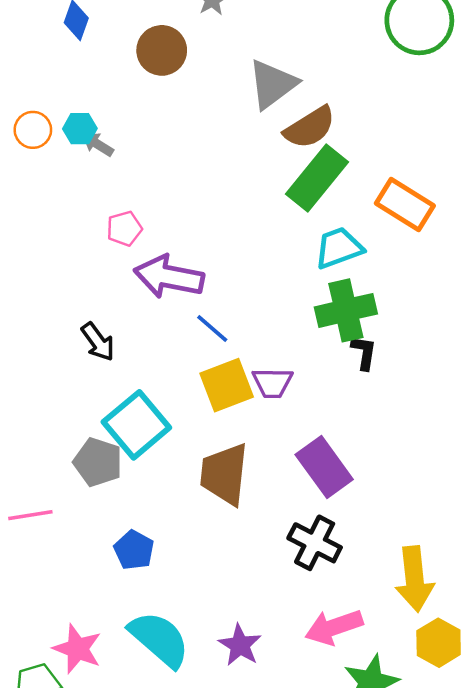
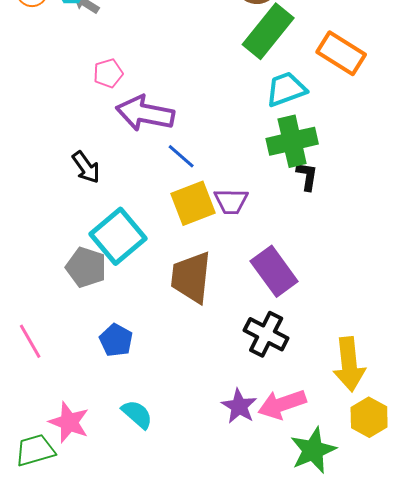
pink line: (30, 515) -> (30, 341), moved, turned 69
cyan semicircle: (159, 639) -> (137, 414), size x0.6
purple star: (240, 645) -> (239, 406), moved

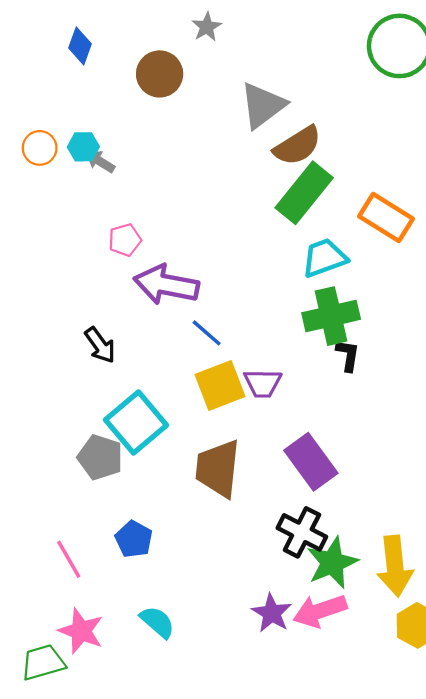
pink line: (30, 341) -> (69, 559), moved
green star: (313, 450) -> (332, 563), moved

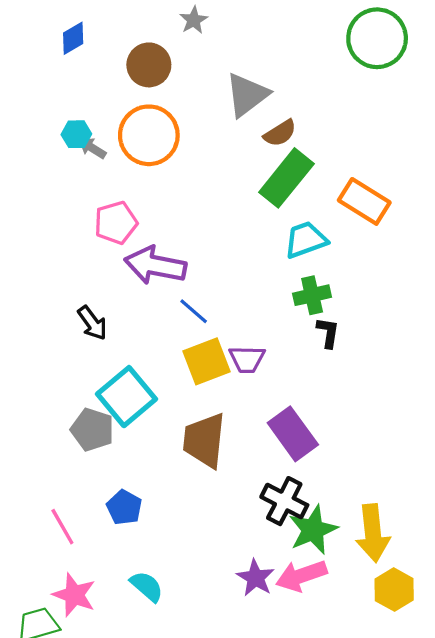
blue diamond: (80, 46) -> (73, 38), turned 40
brown semicircle: (297, 146) -> (280, 133), size x0.7
orange circle: (40, 148) -> (149, 135), moved, size x1.8
pink pentagon: (125, 240) -> (116, 223), size x1.4
green cross: (331, 316) -> (312, 295), size x0.7

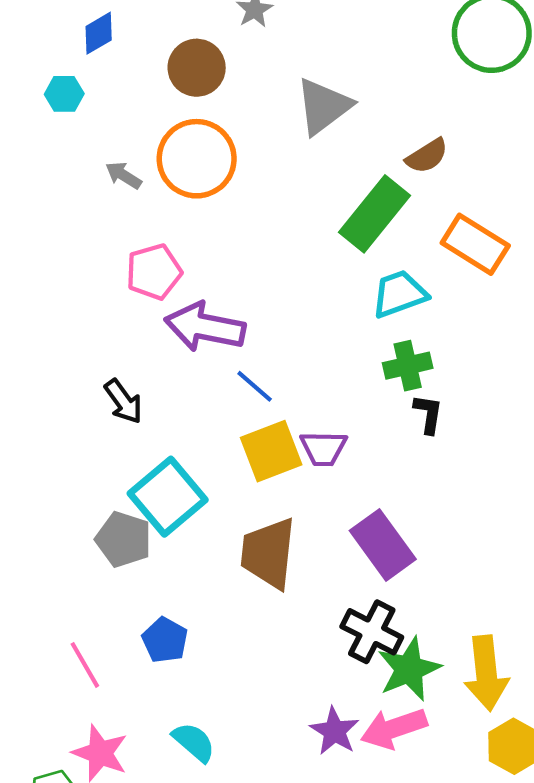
brown semicircle: (280, 133) -> (427, 156), moved
cyan hexagon: (76, 134) -> (64, 94), moved

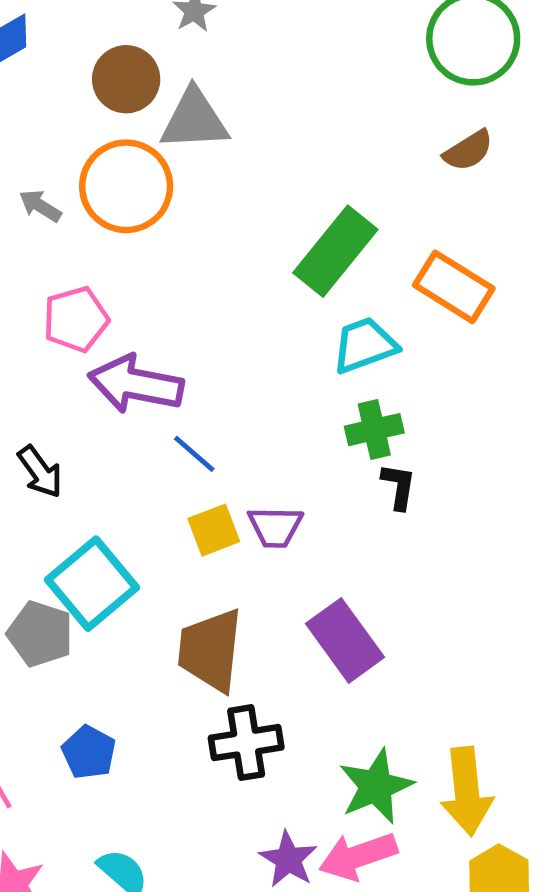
gray triangle: (323, 106) -> (194, 120), moved, turned 34
brown semicircle: (427, 156) -> (468, 151), moved
yellow square: (271, 451) -> (214, 530), size x0.7
black cross: (372, 632) -> (246, 743), moved, turned -36

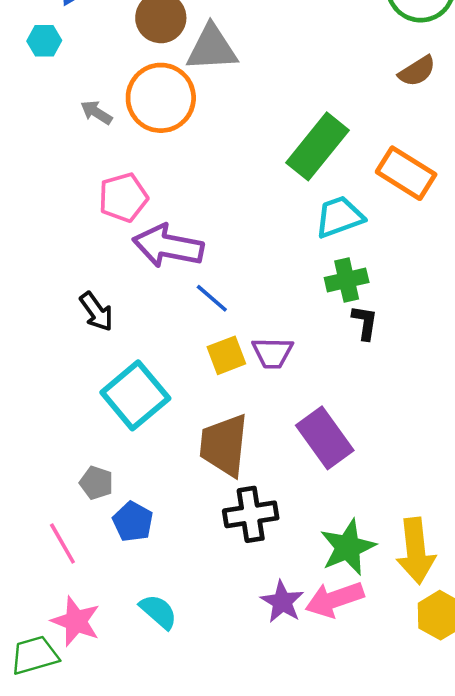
gray pentagon: (40, 634) -> (96, 483), moved, size x0.7

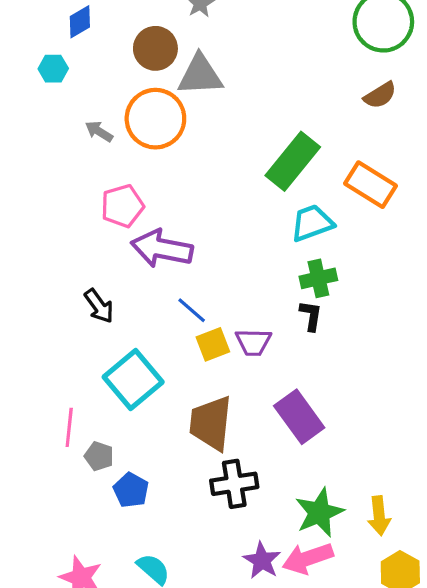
blue line: (212, 298) -> (192, 310), moved
black L-shape: (365, 323) -> (311, 316), moved
pink line: (62, 544) -> (69, 427), moved, turned 36
yellow arrow: (416, 551) -> (379, 516), size x0.7

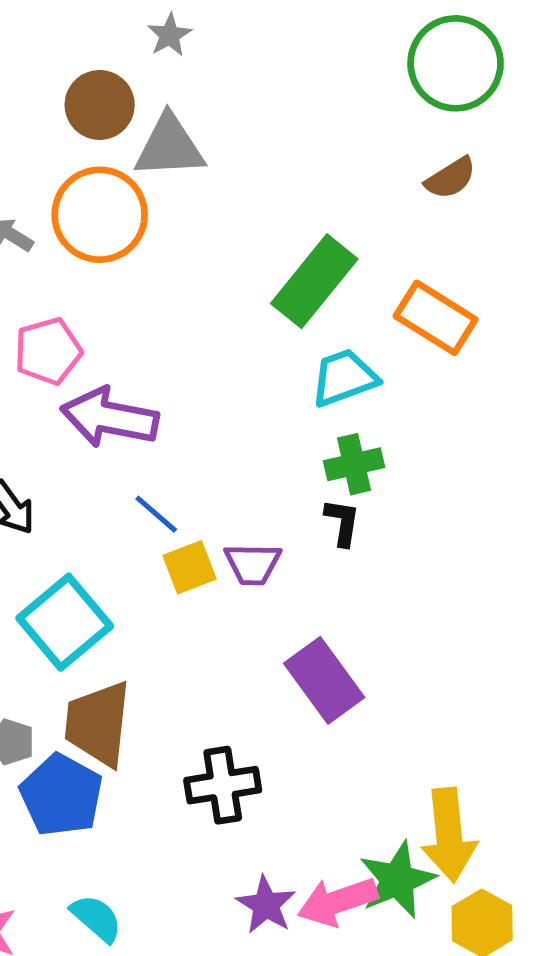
brown trapezoid: (211, 423) -> (98, 724), moved
blue pentagon: (131, 490) -> (61, 795), size x1.5
green star: (319, 513) -> (397, 880), moved
yellow arrow: (379, 516) -> (449, 835), size x1.5

